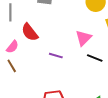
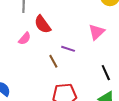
black line: (95, 58) -> (106, 73), moved, turned 42
brown line: (12, 66) -> (53, 61), moved

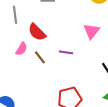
brown line: (53, 61) -> (40, 57), moved

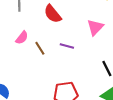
red semicircle: (37, 32) -> (53, 14), moved

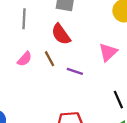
brown line: (40, 48) -> (49, 59), moved

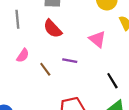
pink triangle: (108, 52) -> (97, 39), turned -30
brown line: (49, 59) -> (45, 69), moved

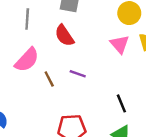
pink triangle: (97, 39) -> (120, 44), moved
pink semicircle: (23, 55) -> (27, 60), size x1.6

